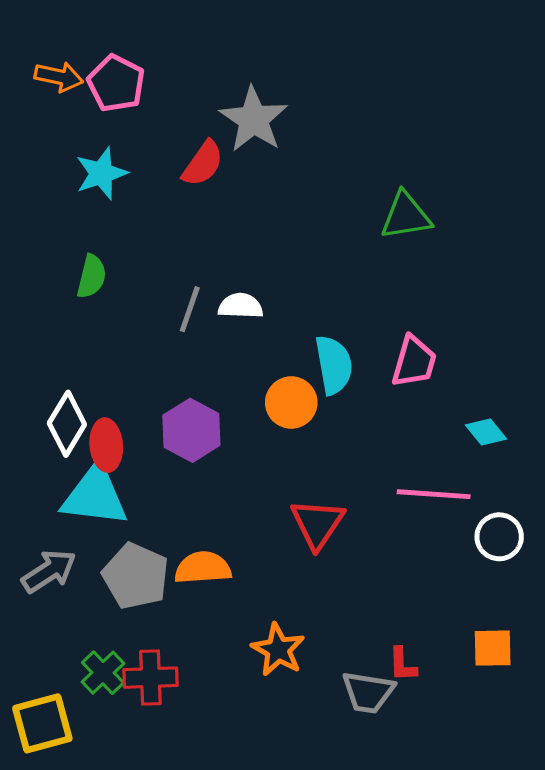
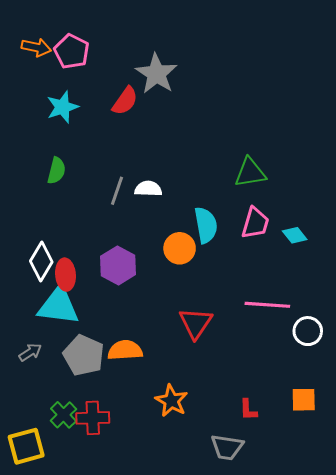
green triangle: (406, 216) -> (250, 173), moved
cyan diamond: (486, 432) -> (295, 235), moved
gray arrow: (49, 571) -> (30, 352), size x0.7
gray trapezoid: (368, 692) -> (227, 447), moved

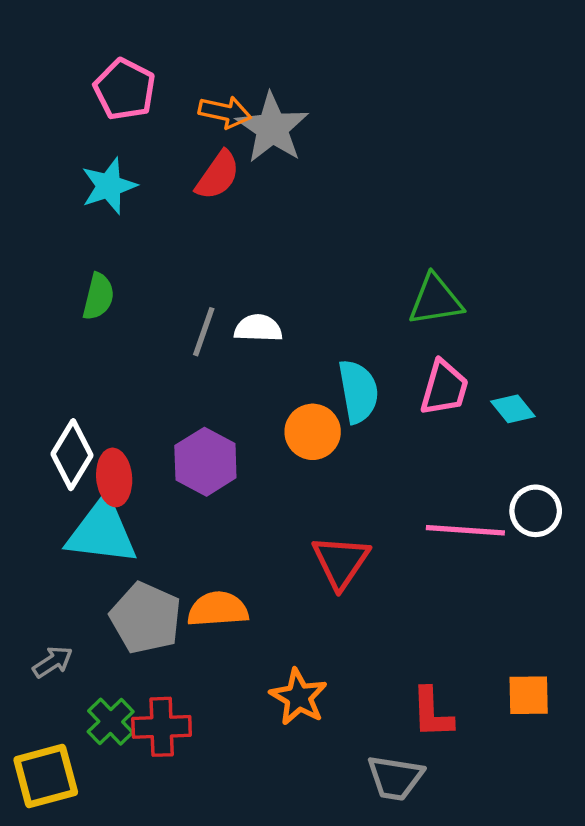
orange arrow: (36, 47) -> (225, 112), moved
white circle: (308, 331) -> (536, 511), moved
gray arrow: (30, 352) -> (53, 662), moved
red L-shape: (248, 410) -> (432, 713), size x1.4

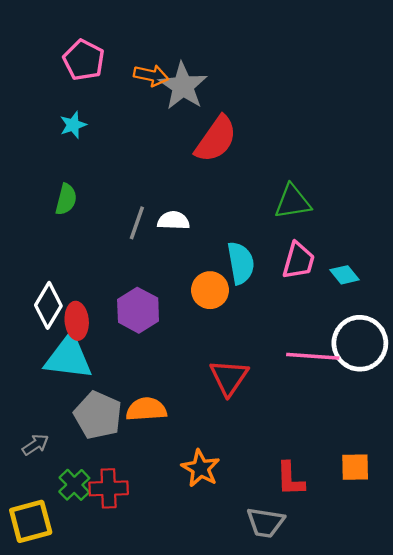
red semicircle: (218, 175) -> (216, 139), moved, size x1.4
cyan star: (109, 186) -> (73, 125), size x0.7
white circle: (536, 511) -> (360, 343), size x1.6

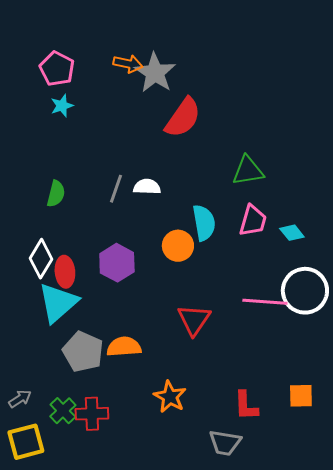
pink pentagon: (84, 60) -> (57, 69), moved
green semicircle: (66, 199) -> (56, 194), moved
cyan triangle: (68, 357) -> (58, 303), turned -48
gray arrow: (35, 445) -> (20, 399), moved

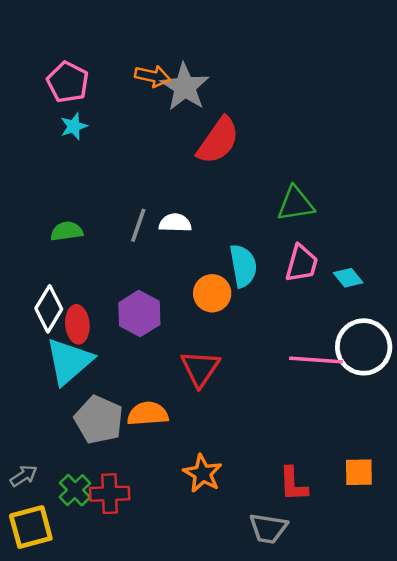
green semicircle: (56, 194) -> (67, 231), turned -112
red triangle: (194, 320) -> (200, 368), moved

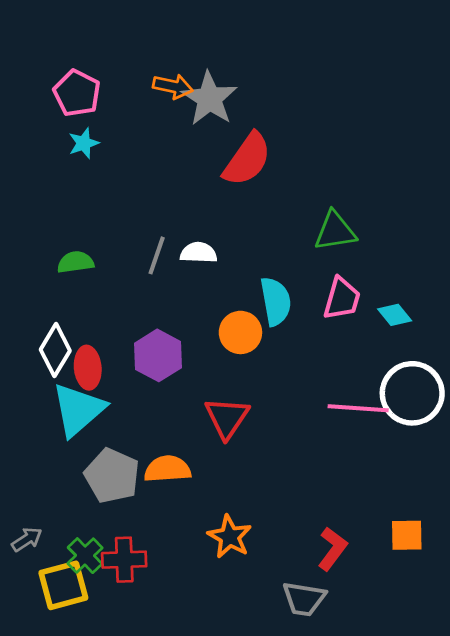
red L-shape: (293, 484) -> (332, 549), turned -141
yellow square: (31, 527) -> (63, 585), moved

